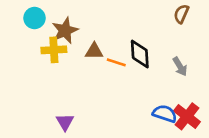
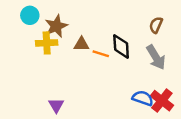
brown semicircle: (181, 14) -> (156, 25), moved
gray arrow: (180, 67) -> (156, 57), size x1.5

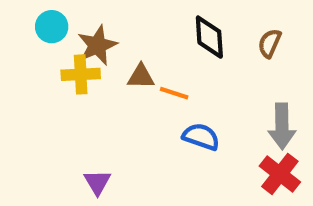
black diamond: (121, 47) -> (209, 37), moved
gray arrow: (156, 57) -> (282, 126), moved, turned 30
blue semicircle: (143, 98) -> (201, 137), moved

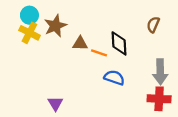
black diamond: (209, 37) -> (119, 43), moved
yellow cross: (81, 74) -> (29, 33), moved, turned 30
red cross: (280, 174) -> (159, 99), turned -35

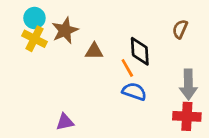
orange line: (99, 53) -> (127, 68), moved, turned 42
purple triangle: (55, 104) -> (65, 122), turned 49

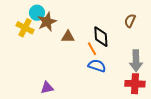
cyan circle: (34, 18) -> (37, 13), moved

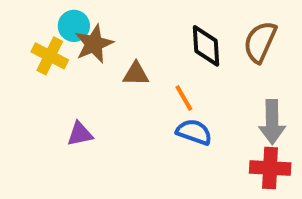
brown semicircle: (130, 21) -> (260, 42), size x1.5
black diamond: (101, 37) -> (206, 46), moved
purple triangle: (47, 88) -> (80, 134), moved

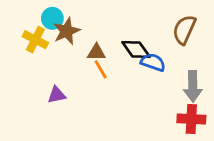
black diamond: (206, 46) -> (136, 50), moved, turned -32
orange line: (184, 98) -> (101, 69), moved
blue semicircle: (194, 132) -> (153, 62), moved

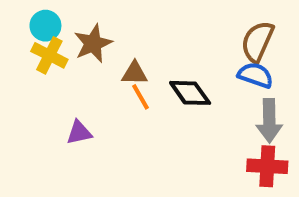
cyan circle: (52, 18) -> (45, 26), moved
black diamond: (136, 50) -> (190, 93), moved
blue semicircle: (153, 62) -> (255, 75), moved

